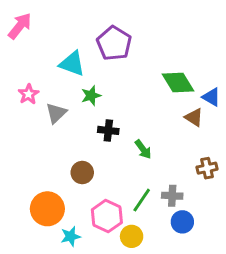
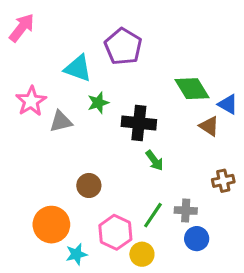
pink star: (29, 94) -> (31, 101), size x1.4
gray triangle: (56, 113) -> (61, 121), turned 30
black cross: (108, 130) -> (139, 123), moved, size x1.5

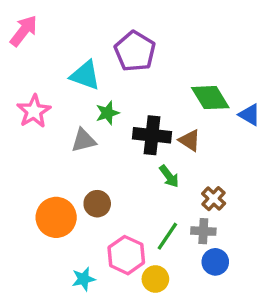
gray triangle: (61, 121) -> (84, 140), moved
brown triangle: (209, 126) -> (190, 140), moved
brown cross: (223, 181) -> (214, 199), moved, turned -35
orange circle: (51, 225) -> (56, 217), moved

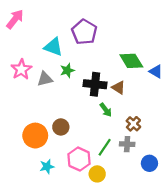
gray triangle: (84, 140) -> (45, 79), moved
blue circle: (215, 262) -> (149, 163), moved
cyan star: (84, 279) -> (47, 166), moved

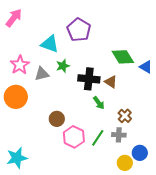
orange circle: (35, 136) -> (16, 97), moved
pink hexagon: (79, 159) -> (74, 137), moved
cyan star: (47, 166) -> (17, 158), moved, size x1.5
yellow circle: (97, 174) -> (125, 163), moved

